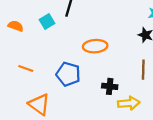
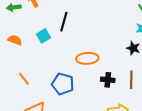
orange line: (26, 69) -> (24, 79), turned 32
black cross: (110, 86) -> (108, 80), moved

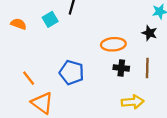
orange ellipse: (87, 58) -> (113, 44), moved
orange line: (24, 79) -> (29, 78), moved

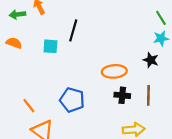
cyan square: (50, 19) -> (50, 46), turned 35
orange semicircle: (19, 24) -> (14, 43), moved

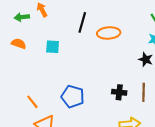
black line: (73, 30) -> (82, 22), moved
orange ellipse: (114, 71) -> (109, 33), moved

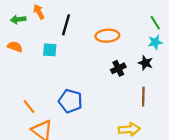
black line: (82, 22) -> (66, 25), moved
black cross: (119, 92) -> (118, 68), moved, turned -32

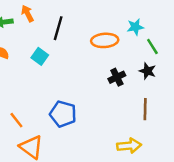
green line: (155, 23) -> (152, 47), moved
cyan star: (155, 42) -> (135, 27), moved
cyan square: (50, 50) -> (40, 56), turned 32

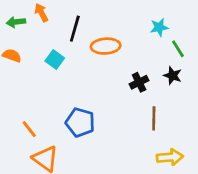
orange ellipse: (105, 40) -> (106, 46), moved
brown line: (145, 109) -> (154, 118), moved
yellow arrow: (129, 146) -> (170, 157), moved

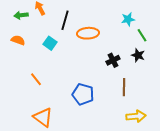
blue pentagon: (80, 122) -> (83, 94), moved
orange line: (29, 129) -> (36, 79), moved

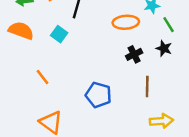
orange ellipse: (88, 33) -> (126, 22), moved
orange semicircle: (18, 40) -> (21, 31), size x1.5

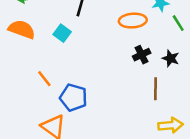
black star: (164, 48) -> (171, 58), moved
blue pentagon: (98, 95) -> (73, 98), moved

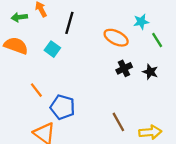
orange ellipse: (133, 21) -> (116, 38), turned 30
brown line: (155, 89) -> (118, 122), moved, turned -30

